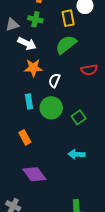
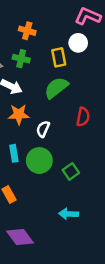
red semicircle: (89, 70) -> (83, 117), turned -70

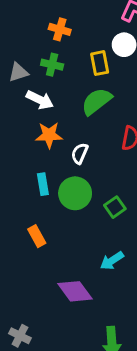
cyan arrow: (68, 214) -> (112, 261), turned -36
purple diamond: (20, 237) -> (75, 291), moved

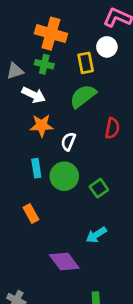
orange cross: (60, 29) -> (51, 34), size x1.6

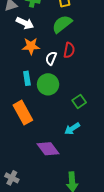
red semicircle: (112, 128) -> (69, 50), moved
green square: (99, 188) -> (79, 101), moved
orange rectangle: (31, 213) -> (23, 113), size x1.6

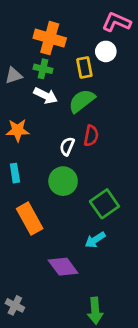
white arrow: (25, 23) -> (46, 96), moved
orange star: (31, 46) -> (18, 130), moved
cyan rectangle: (27, 78) -> (15, 173), moved
green square: (79, 101) -> (104, 204), size x1.5

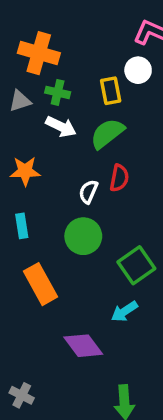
orange cross: (50, 38) -> (39, 53), moved

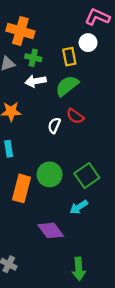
white arrow: (61, 127) -> (36, 81), turned 144
red semicircle: (119, 178) -> (75, 116), turned 114
green circle: (83, 236) -> (50, 174), moved
orange rectangle: (40, 284) -> (22, 188), turned 44

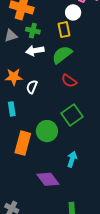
white circle: (88, 43) -> (73, 12), moved
white semicircle: (54, 125) -> (32, 87), moved
green square: (87, 176) -> (72, 115), moved
cyan arrow: (79, 207) -> (72, 159), turned 140

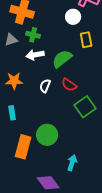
yellow rectangle: (64, 30) -> (86, 40), moved
white semicircle: (32, 87) -> (45, 86), moved
green square: (72, 115) -> (85, 107), moved

